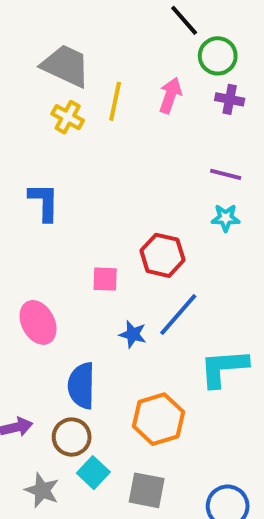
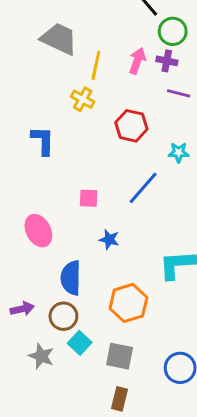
purple cross: (230, 99) -> (167, 61), moved
yellow cross: (68, 117) -> (83, 99), moved
purple line: (226, 174) -> (179, 93), moved
red hexagon: (162, 255) -> (131, 126), moved
blue line: (178, 315) -> (143, 188), moved

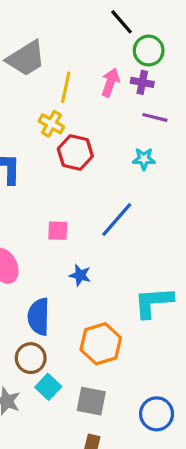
gray trapezoid: (59, 39) -> (26, 58), turned 123
red hexagon: (131, 126) -> (75, 153), moved
cyan star: (179, 152) -> (144, 159), moved

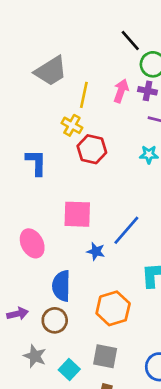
blue line: (117, 219) -> (126, 230), moved
pink square: (58, 231) -> (77, 214), size x1.6
cyan square: (48, 387) -> (69, 369), moved

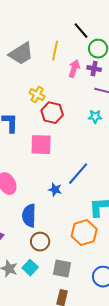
yellow line: (84, 95) -> (55, 51), moved
pink square: (77, 214) -> (41, 145), moved
orange hexagon: (113, 308) -> (84, 233), moved
brown circle: (55, 320) -> (40, 242), moved
cyan square: (69, 369) -> (30, 268), moved

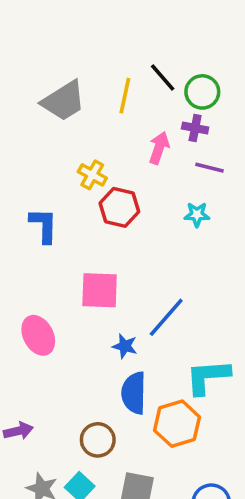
black line: (81, 31) -> (163, 78), moved
pink arrow: (74, 69) -> (159, 148), moved
pink square: (41, 145) -> (100, 290), moved
blue semicircle: (29, 216) -> (134, 393), moved

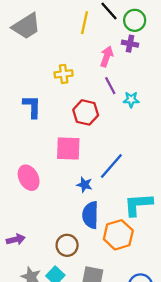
gray trapezoid: (63, 101) -> (26, 26), moved
purple line: (210, 168) -> (110, 86), moved, turned 48
yellow cross: (92, 175) -> (64, 74), turned -36
red hexagon: (119, 207) -> (86, 112), moved

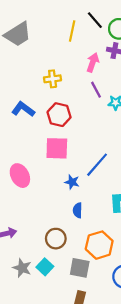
blue L-shape: (32, 107) -> (23, 109), turned -55
red hexagon: (86, 112) -> (59, 115), moved
blue semicircle: (90, 215) -> (78, 210), size x0.6
orange hexagon: (118, 235) -> (99, 245), moved

